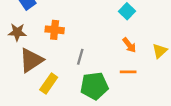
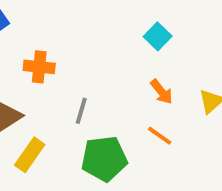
orange line: (128, 72) -> (160, 136), turned 35

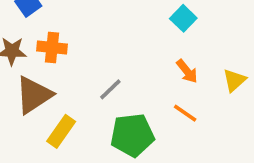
orange cross: (39, 67) -> (52, 47), moved
gray line: (81, 111) -> (110, 89), turned 30

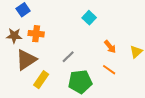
cyan square: (183, 18) -> (89, 18), moved

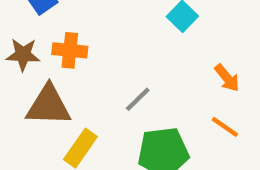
brown triangle: (26, 60) -> (49, 106), turned 35

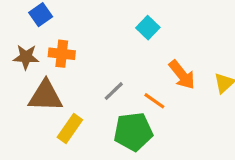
orange arrow: (227, 78) -> (182, 75), size x1.4
orange line: (225, 127) -> (154, 101), moved

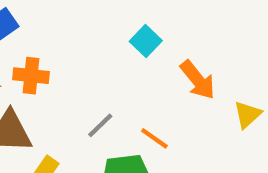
orange arrow: (182, 75) -> (198, 80), moved

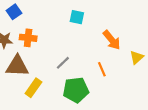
cyan square: (146, 41) -> (77, 17), moved, turned -32
orange line: (154, 138) -> (102, 69), moved, turned 32

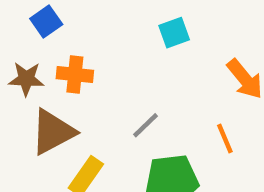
cyan square: (77, 17) -> (174, 33), turned -32
brown triangle: (17, 66) -> (53, 132), turned -30

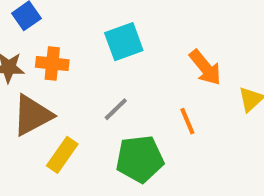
cyan square: (174, 33) -> (124, 42), moved, size x1.4

